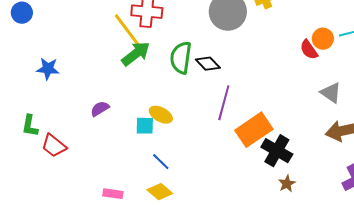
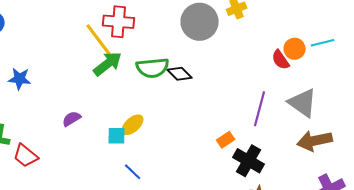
green semicircle: (181, 58) -> (153, 68), turned -104
gray triangle: (331, 93) -> (303, 103), size x1.4
purple line: (224, 103) -> (260, 109), moved
yellow ellipse: (161, 115) -> (133, 125), turned -70
orange rectangle: (254, 130) -> (226, 140), size x0.5

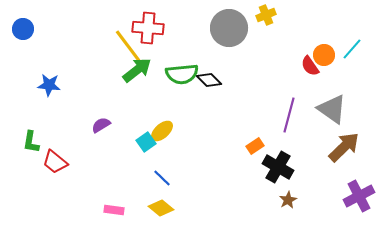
cyan line: (323, 43) -> (352, 49), turned -35
cyan square: (117, 136) -> (146, 142), turned -36
brown arrow: (315, 141) -> (344, 147), turned 148

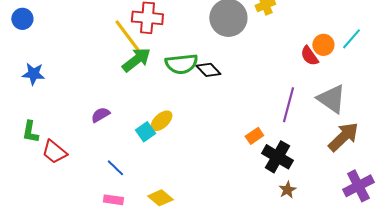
blue star: (49, 85) -> (33, 74), moved
blue line: (162, 178) -> (115, 168), moved

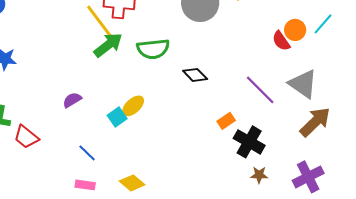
black diamond: (208, 70) -> (195, 75), moved
purple line: (288, 105) -> (260, 90), turned -60
purple cross: (358, 186) -> (308, 177), moved
brown star: (287, 190) -> (259, 175), turned 30

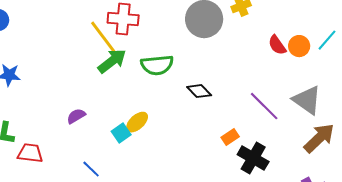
red semicircle: (281, 41) -> (277, 45), moved
red trapezoid: (26, 137) -> (30, 153), turned 148

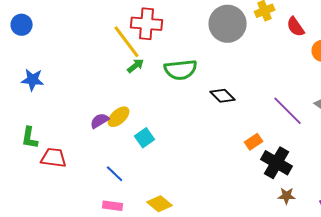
red semicircle: (277, 45) -> (296, 27), moved
green arrow: (112, 61) -> (136, 66), size x0.6
yellow ellipse: (137, 122) -> (119, 117), moved

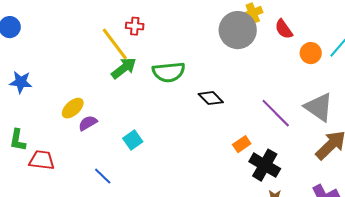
red cross: (147, 24) -> (135, 26), size x0.6
gray circle: (228, 24) -> (238, 30), moved
green arrow: (136, 66) -> (124, 68), size x1.5
yellow ellipse: (119, 117) -> (73, 108), moved

